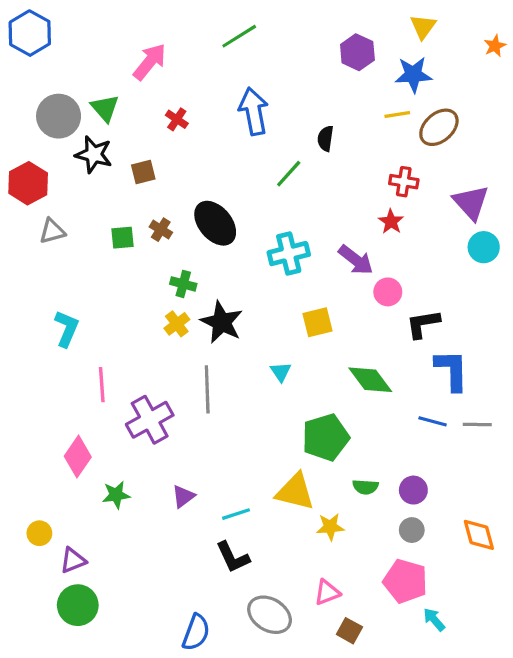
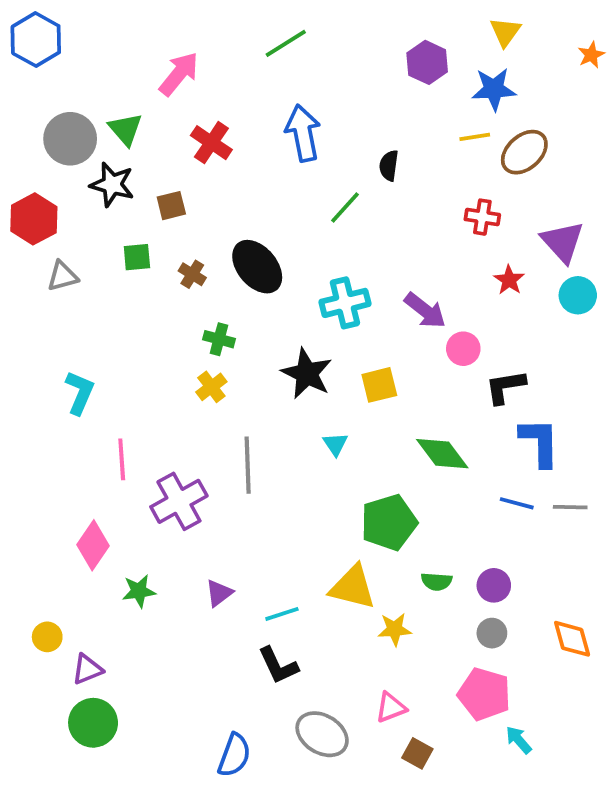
red cross: (177, 119) -> (211, 143), size x1.5
red star: (391, 222) -> (509, 280), moved
green square: (122, 238) -> (137, 257), moved
black star: (222, 322) -> (307, 374), moved

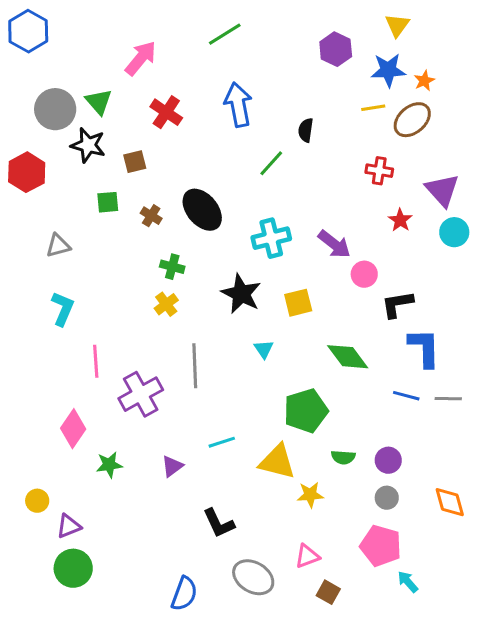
orange star: (591, 55) -> (424, 81), moved
gray triangle: (62, 276) -> (58, 246), moved
cyan line: (282, 614) -> (222, 442), moved

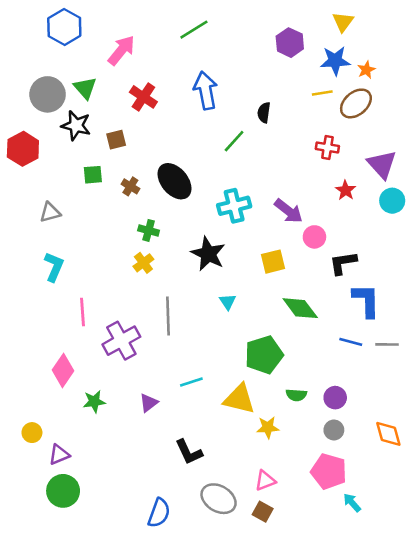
blue hexagon: (28, 31) -> (64, 27), moved
yellow square: (298, 303) -> (273, 262), moved
brown square: (328, 592) -> (263, 512), moved

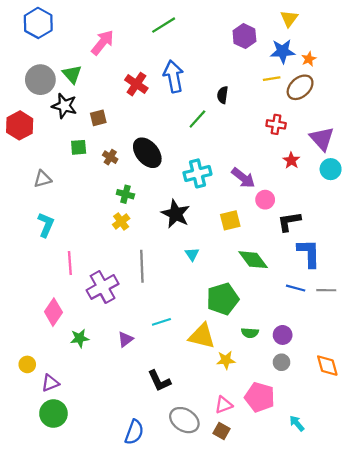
blue hexagon: (64, 27) -> (38, 23), moved
red cross: (143, 97) -> (136, 84), moved
pink pentagon: (329, 471) -> (260, 397), moved

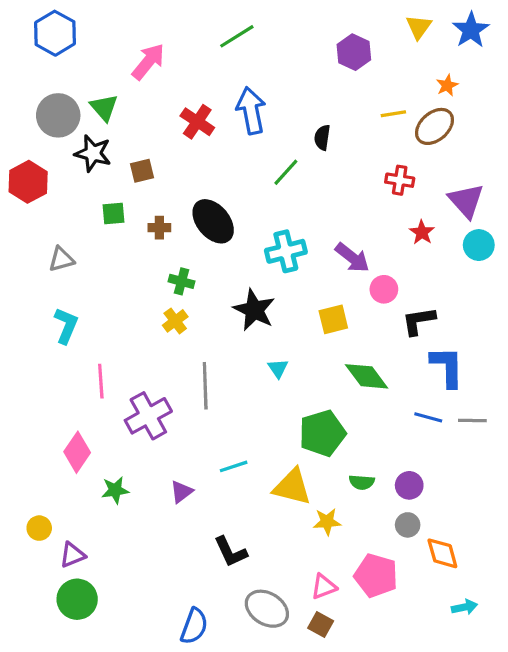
blue star: (283, 51) -> (471, 30), moved, turned -30
brown cross: (110, 157) -> (159, 228), turned -32
orange diamond: (327, 366) -> (442, 553), moved
cyan arrow: (297, 423) -> (465, 607), moved, turned 119

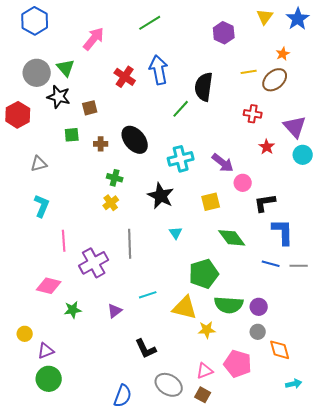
black semicircle: (322, 138) -> (204, 87), size x1.8
pink diamond: (77, 452) -> (49, 286), turned 70
green semicircle: (362, 482) -> (229, 305), size x1.8

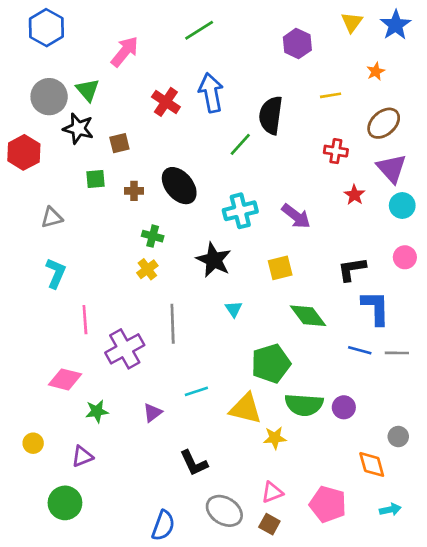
brown ellipse: (275, 80) -> (384, 123), moved
pink circle: (243, 183) -> (405, 257), moved
gray circle: (258, 332) -> (398, 437), moved
purple triangle: (46, 351) -> (82, 456), moved
pink pentagon: (238, 364) -> (328, 504), moved

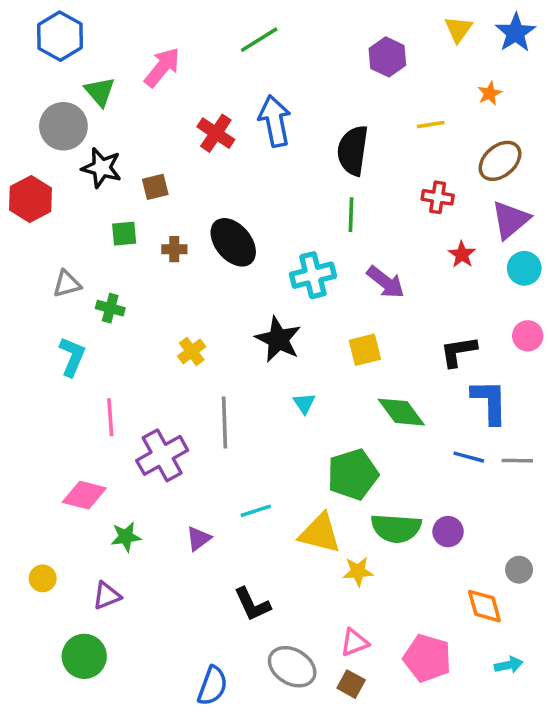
green triangle: (88, 90) -> (100, 92), moved
green line: (240, 144) -> (351, 215), moved, turned -40
purple triangle: (392, 168) -> (510, 220), turned 32
green cross: (153, 236) -> (110, 308), moved

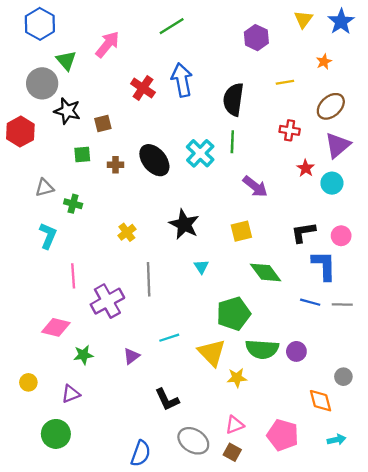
cyan circle: (524, 268) -> (332, 183), moved
cyan cross: (313, 275) -> (200, 153), moved, turned -32
pink circle: (528, 336) -> (341, 236), moved
yellow triangle: (320, 533) -> (212, 353), turned 32

